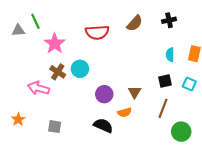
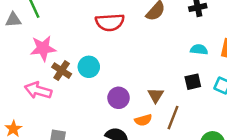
pink star: (55, 44) -> (43, 48), moved, turned 30
cyan semicircle: (170, 55) -> (199, 50), turned 96
brown line: (163, 108) -> (173, 118), moved

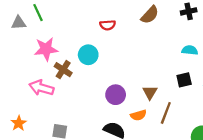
red semicircle: (110, 22) -> (108, 25), size x0.6
cyan circle: (89, 67) -> (88, 55), moved

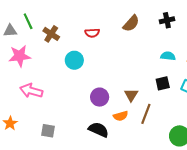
pink star: (46, 49) -> (20, 56), moved
brown cross: (63, 70) -> (51, 34), moved

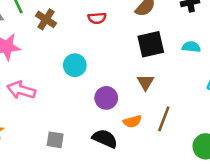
cyan circle: (74, 60) -> (75, 65), moved
black square: (163, 83) -> (151, 44), moved, size x1.5
brown triangle: (131, 95) -> (145, 82), moved
gray square: (48, 131) -> (55, 140), moved

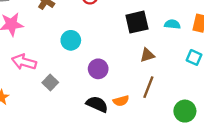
brown triangle: (145, 82) -> (147, 55), moved, turned 42
orange semicircle: (132, 121) -> (121, 101), moved
gray square: (55, 140) -> (50, 83), moved, turned 35

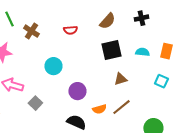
brown line: (148, 87) -> (121, 107), turned 30
orange semicircle: (121, 101) -> (99, 109), moved

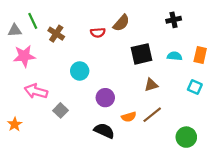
brown semicircle: (107, 21) -> (121, 23), moved

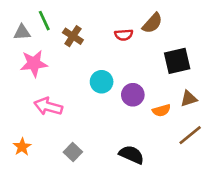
purple circle: (105, 98) -> (133, 95), moved
gray square: (60, 110) -> (73, 152), moved
orange semicircle: (129, 117) -> (161, 110), moved

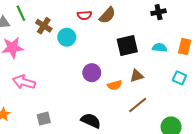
red semicircle: (124, 35) -> (84, 15), moved
cyan circle: (102, 82) -> (67, 37), moved
gray square: (73, 152) -> (44, 119), turned 32

